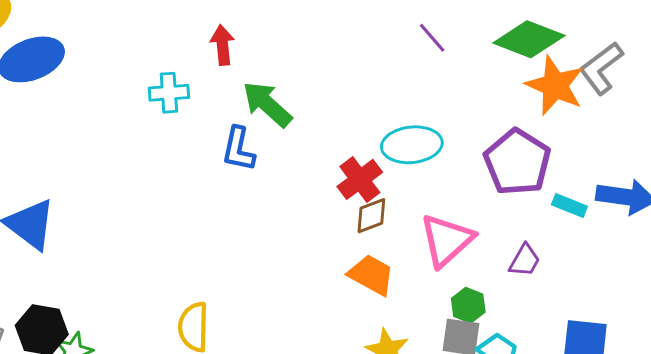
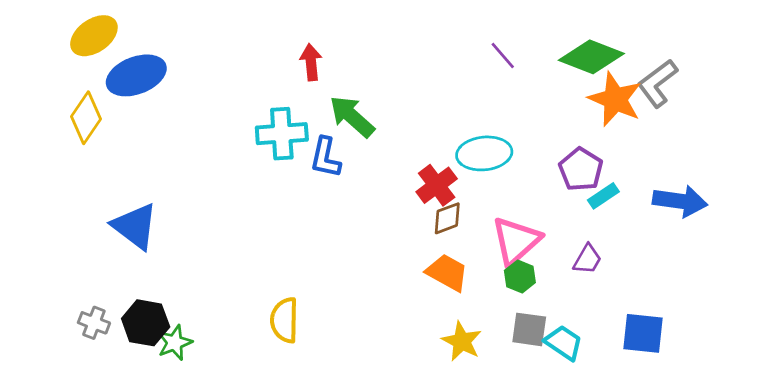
cyan cross: (169, 93) -> (282, 134), moved, size x1.4
purple pentagon: (517, 162) -> (581, 169), size x0.7
cyan rectangle: (569, 205) -> (603, 196), moved, turned -56
green hexagon: (468, 305) -> (520, 277), moved

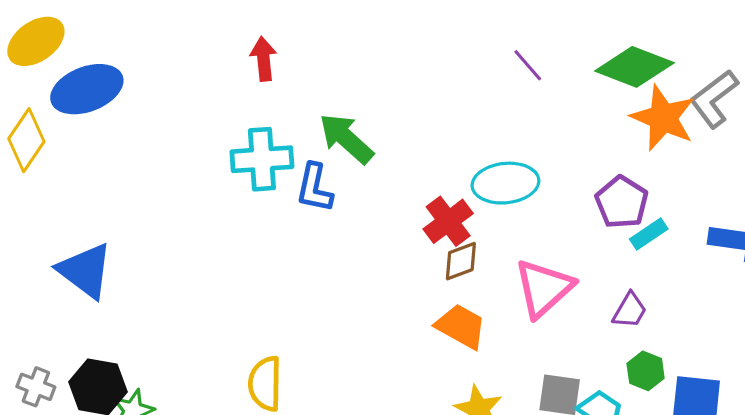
red arrow: (311, 62) -> (264, 59), moved
green hexagon: (520, 277) -> (646, 371), moved

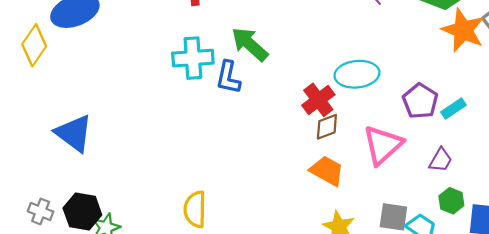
purple pentagon: (622, 202) -> (420, 101), moved

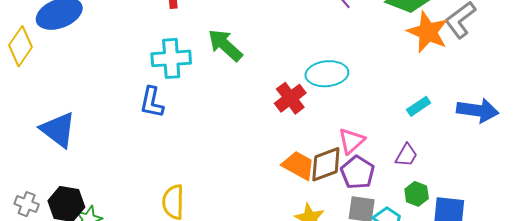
blue L-shape: (228, 77) -> (152, 102), moved
purple pentagon: (420, 101) -> (357, 172), moved
brown diamond: (327, 127) -> (326, 164), moved, size x1.4
pink triangle: (383, 145) -> (351, 141), size x0.7

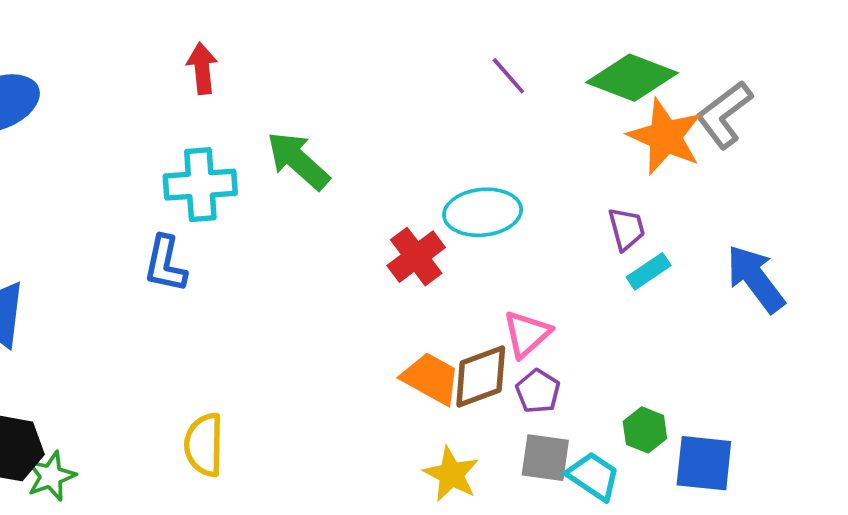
blue arrow: (478, 110) -> (756, 279), turned -135
purple trapezoid: (406, 155) -> (626, 229), moved, turned -45
purple pentagon: (357, 172) -> (538, 391), size x0.7

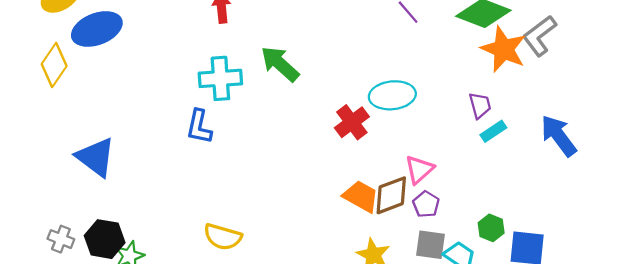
yellow semicircle: (204, 445) -> (223, 237), turned -75

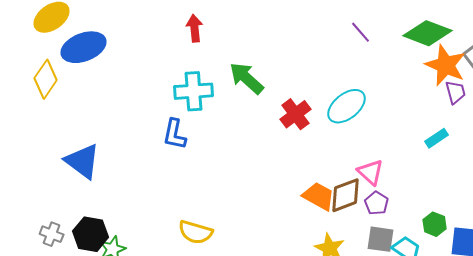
cyan ellipse: (392, 95) -> (347, 106), turned -33
purple trapezoid: (480, 105) -> (456, 92), moved
red cross: (352, 122) -> (296, 114), moved
pink triangle: (419, 169) -> (371, 172), turned -36

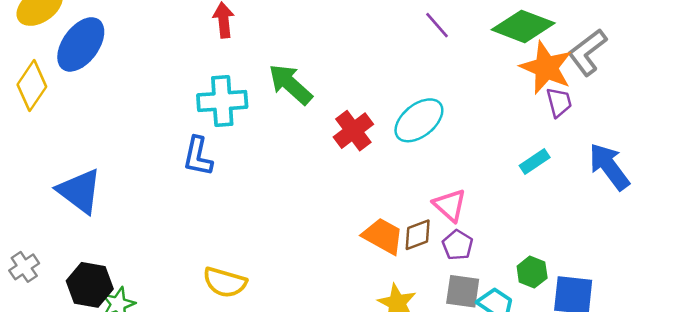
blue ellipse: (84, 47) -> (81, 44), turned -33
brown diamond: (346, 195) -> (418, 235), size x0.7
gray cross: (52, 234) -> (24, 267), moved, turned 35

